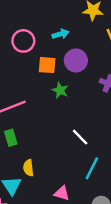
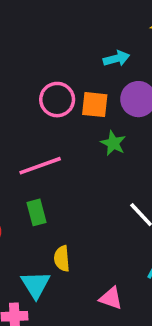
pink circle: (23, 41) -> (57, 100), moved

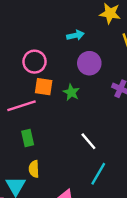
orange square: (95, 105) -> (44, 87), moved
green rectangle: (37, 212) -> (28, 138), moved

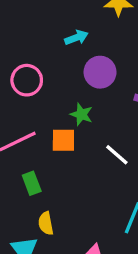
orange square: (44, 87) -> (63, 140), moved
white line: (88, 141) -> (117, 155), moved

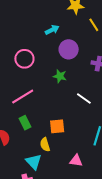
orange square: (63, 140) -> (57, 126), moved
green rectangle: (32, 183) -> (25, 123), moved

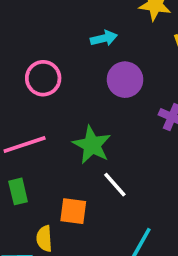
green star: (60, 76) -> (92, 145), moved, size x1.5
white line: (84, 99) -> (115, 185), moved

